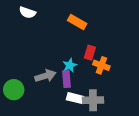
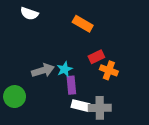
red rectangle: (90, 53) -> (96, 57), turned 48
cyan star: (70, 65) -> (65, 69), moved
gray arrow: (45, 76) -> (43, 70), moved

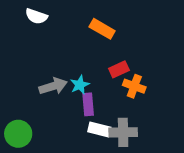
green circle: (15, 97) -> (18, 134), moved

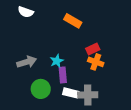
red rectangle: (119, 69) -> (93, 49), moved
gray arrow: (53, 86) -> (27, 62), moved
green circle: (18, 134) -> (41, 89), moved

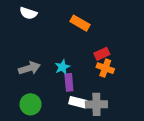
green circle: (41, 89) -> (31, 104), moved

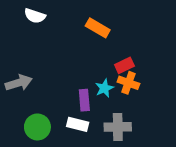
cyan star: (62, 67) -> (104, 88), moved
gray arrow: (29, 68) -> (19, 83), moved
white rectangle: (78, 102) -> (78, 124), moved

